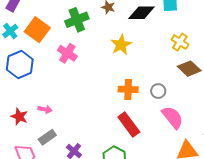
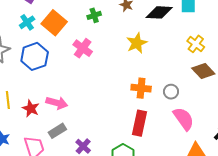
green cross: (77, 20) -> (94, 15), size x0.6
pink arrow: (45, 109) -> (57, 103), size x1.5
red rectangle: (129, 124) -> (139, 123), turned 45

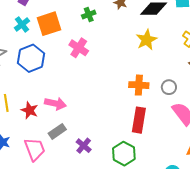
orange square: (54, 23) -> (49, 24), turned 35
yellow star: (137, 43) -> (147, 40), moved

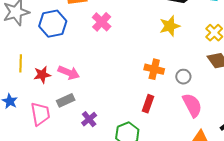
red star: (30, 110) -> (42, 75), turned 30
red rectangle: (139, 120) -> (148, 104), size x0.7

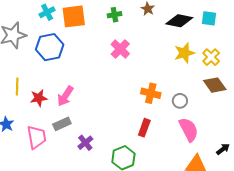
pink cross: (102, 22) -> (120, 49), moved
yellow star: (170, 26) -> (184, 53), moved
pink arrow: (69, 73) -> (65, 96), turned 100

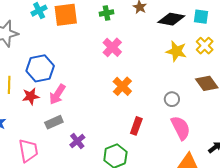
blue hexagon: (50, 47) -> (40, 68), moved
yellow star: (184, 53) -> (176, 51), turned 30
yellow cross: (211, 57) -> (205, 46), moved
orange cross: (151, 93) -> (122, 86), moved, turned 30
pink trapezoid: (37, 137) -> (28, 151), moved

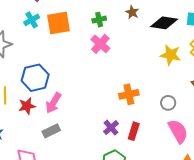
pink cross: (112, 47) -> (100, 44), moved
orange cross: (122, 86) -> (129, 94), moved, turned 36
purple cross: (77, 141) -> (111, 128), moved

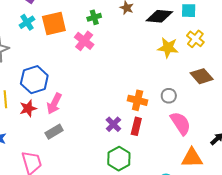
pink cross: (100, 44) -> (84, 41), moved
orange cross: (129, 94) -> (138, 100), moved, turned 30

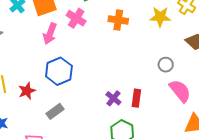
blue hexagon: (34, 80) -> (59, 71), moved
orange cross: (138, 100) -> (118, 20), moved
pink arrow: (54, 104) -> (50, 34), moved

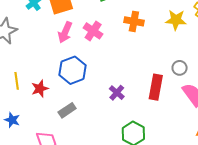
pink cross: (76, 18) -> (93, 31), moved
purple cross: (113, 98) -> (117, 93), moved
red rectangle: (136, 98) -> (156, 87), moved, size x1.4

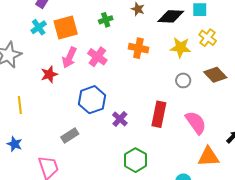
gray circle: (180, 68) -> (183, 80), moved
blue hexagon: (73, 70) -> (92, 100), moved
red star: (40, 89) -> (49, 74), moved

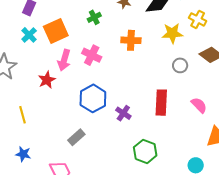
pink semicircle: (196, 123) -> (199, 105), size x0.7

